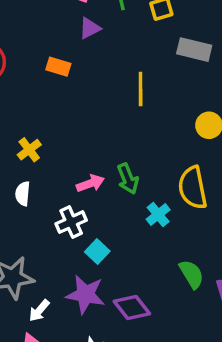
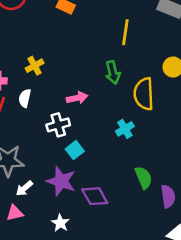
green arrow: (128, 179) -> (113, 72), moved
yellow semicircle: (193, 188) -> (144, 94), moved

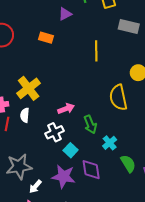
yellow cross: (35, 66) -> (29, 88), size x1.6
green arrow: (113, 72) -> (90, 124), moved
cyan cross: (125, 129) -> (110, 143), moved
purple diamond: (95, 196) -> (91, 170), moved, turned 30

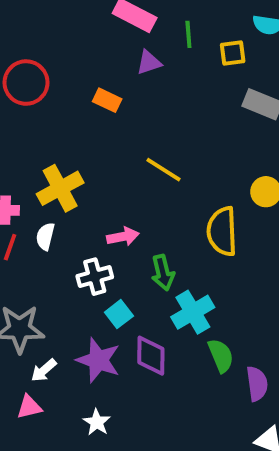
yellow line: (96, 51) -> (164, 170), moved, turned -66
cyan cross: (110, 143) -> (193, 312), size x1.5

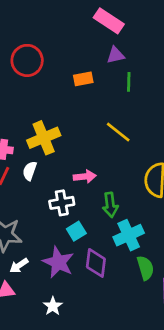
green line: (188, 34) -> (129, 82), moved
orange rectangle: (107, 100) -> (83, 79), turned -42

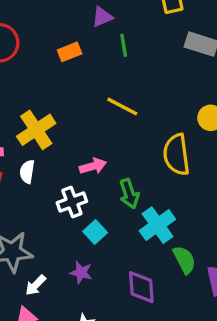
purple star: (58, 262) -> (81, 273), size x0.6
purple diamond: (96, 263) -> (141, 287), moved

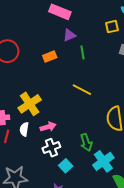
pink arrow: (93, 166) -> (48, 127), moved

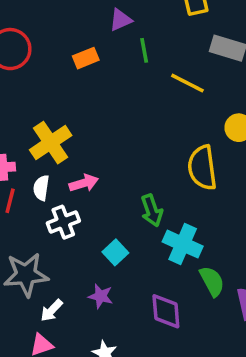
yellow line: (82, 90) -> (187, 83), moved
white cross: (51, 148) -> (63, 222), moved
cyan cross: (103, 161) -> (183, 244), turned -30

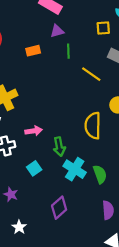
pink arrow: (84, 183) -> (34, 131), moved
green semicircle: (212, 281) -> (100, 174), moved
purple star: (101, 296) -> (11, 194), moved
purple diamond: (166, 311) -> (59, 208), turned 45

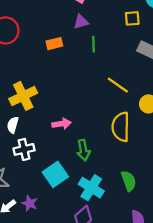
yellow line: (91, 74) -> (118, 85), moved
pink arrow: (34, 131) -> (62, 124), moved
cyan square: (34, 168) -> (55, 174), size x1.5
cyan cross: (75, 169) -> (91, 188), moved

